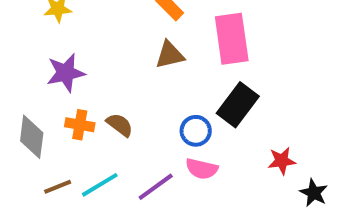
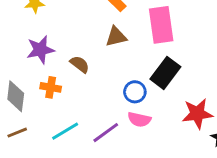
brown semicircle: (120, 125) -> (80, 64), moved
red star: (282, 161) -> (197, 114), size x1.5
brown line: (58, 187) -> (17, 133), moved

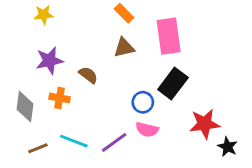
cyan line: (65, 131) -> (74, 141), turned 52
brown line: (17, 133) -> (38, 148), moved

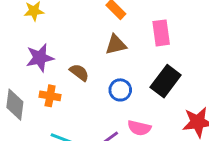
pink rectangle: (169, 36) -> (161, 33), size x0.7
blue circle: (143, 102) -> (120, 90), moved

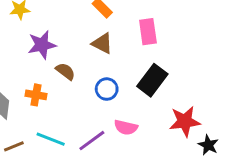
brown triangle: (116, 45) -> (102, 43), turned 40
purple star: (40, 58) -> (42, 45), moved

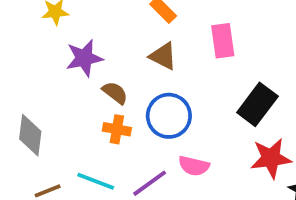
black rectangle: (152, 80) -> (257, 104), moved
blue circle: (107, 89) -> (169, 116), size x1.5
orange cross: (36, 95) -> (117, 129), moved

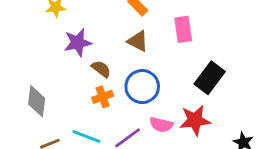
orange cross: (117, 129) -> (103, 97), turned -30
red star: (271, 158) -> (195, 120), moved

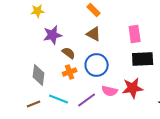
pink rectangle: (183, 29) -> (135, 34), moved
black rectangle: (210, 78) -> (143, 59), turned 50
gray diamond: (37, 101) -> (39, 75), moved

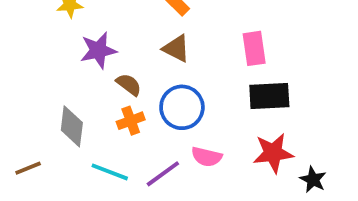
red star: (133, 88) -> (273, 153), moved
brown line: (34, 104) -> (28, 168), moved

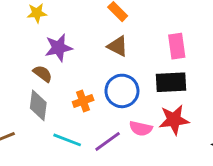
brown semicircle: (129, 85) -> (43, 74), moved
black rectangle: (269, 96) -> (171, 82), moved
red star: (273, 153) -> (174, 120), moved

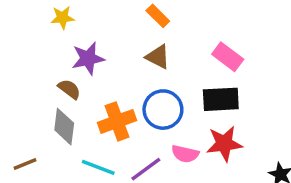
pink rectangle: (177, 46) -> (228, 57), turned -45
orange cross: (83, 101) -> (117, 121), size x1.5

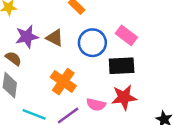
brown triangle: (158, 57) -> (55, 38), moved
blue circle: (163, 110) -> (92, 43), moved
orange cross: (117, 121) -> (63, 82), moved, turned -35

